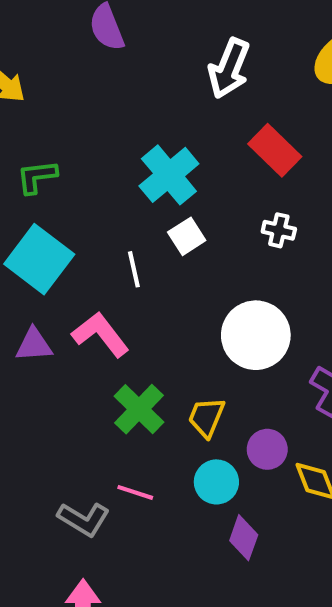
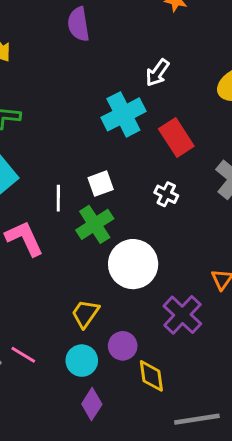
white arrow: (229, 68) -> (157, 73), size x0.7
cyan cross: (169, 175) -> (123, 114), moved
green cross: (139, 409) -> (95, 224), moved

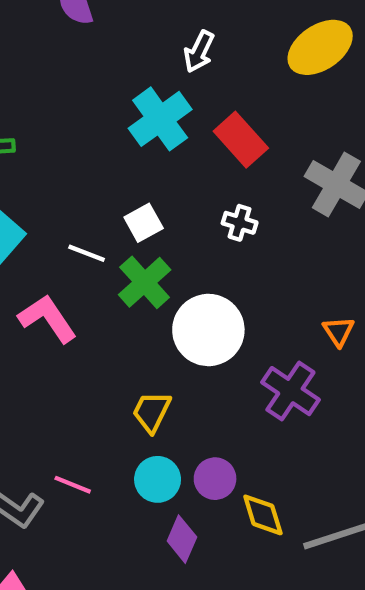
white line: (58, 198) -> (87, 253), turned -60
purple circle: (123, 346) -> (215, 479), moved
yellow diamond: (151, 376) -> (263, 515), moved

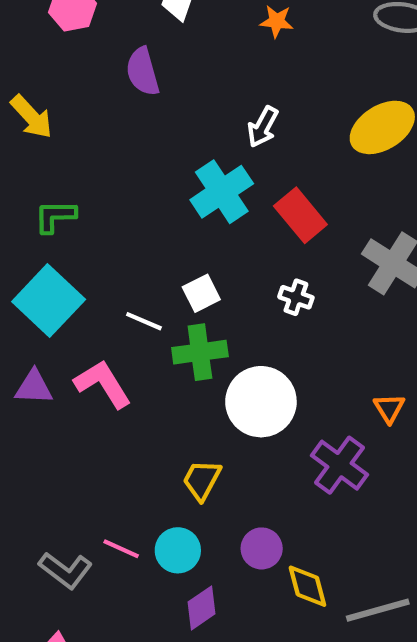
green cross: (145, 282) -> (200, 352), turned 32
cyan circle: (158, 479) -> (178, 550), moved
purple diamond: (182, 539) -> (201, 608), moved, turned 30

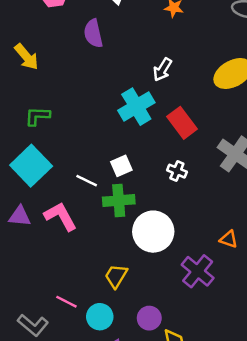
orange triangle: (389, 408) -> (229, 239), turned -42
pink line: (121, 549) -> (66, 302), moved

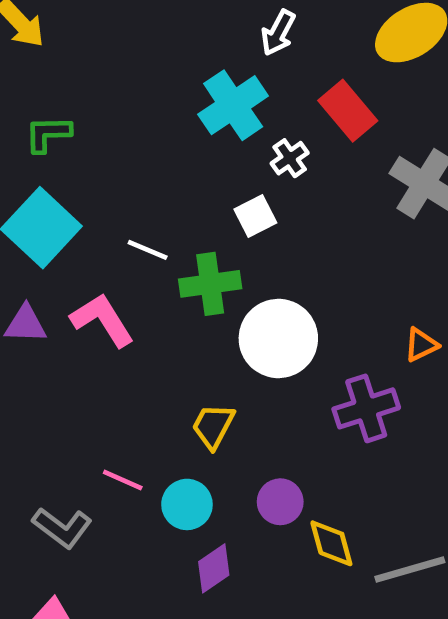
red rectangle: (182, 123) -> (348, 111), moved
white square: (121, 166) -> (255, 216), moved
white cross: (177, 171) -> (290, 158), moved, turned 36
orange triangle: (229, 239) -> (421, 345), turned -42
purple cross: (198, 271) -> (366, 408), turned 36

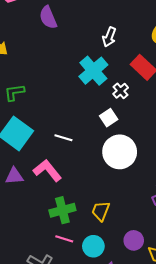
green cross: (210, 284) -> (62, 210), moved
white circle: (278, 338) -> (120, 152), moved

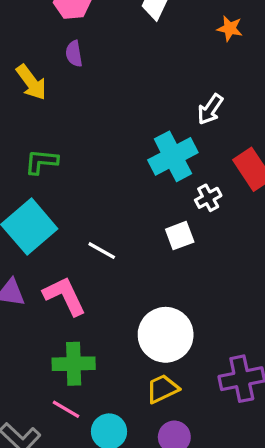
purple semicircle: (48, 17) -> (74, 54), moved, size x0.7
white circle: (120, 152) -> (166, 335), moved
yellow trapezoid: (101, 211) -> (162, 389), moved, turned 30

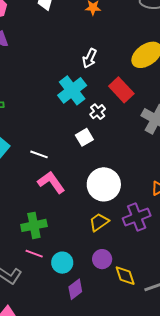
pink L-shape: (65, 296) -> (51, 182), moved
white circle: (166, 335) -> (104, 184), moved
yellow trapezoid: (162, 389) -> (99, 222), moved

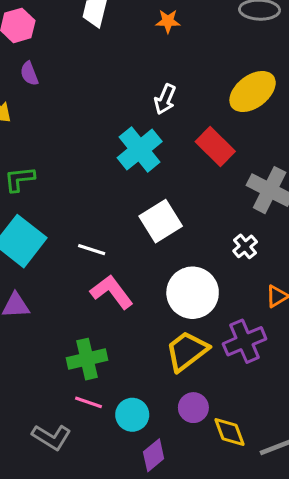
white cross: (98, 112) -> (245, 246), moved
white square: (84, 137) -> (161, 221), size x1.5
yellow trapezoid: (99, 222) -> (187, 351), size x1.4

